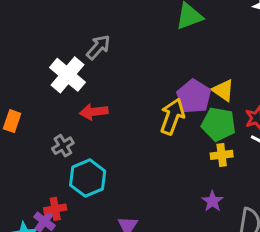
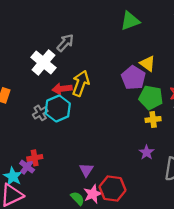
yellow triangle: (223, 90) -> (148, 64), moved
yellow arrow: (172, 116) -> (81, 83), moved
cyan hexagon: (88, 178) -> (58, 109), moved

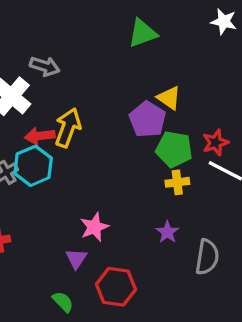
gray arrow: (65, 43) -> (45, 66), turned 66
pink star: (93, 194) -> (94, 227), moved

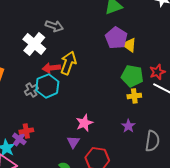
purple pentagon: (147, 119) -> (116, 38), moved

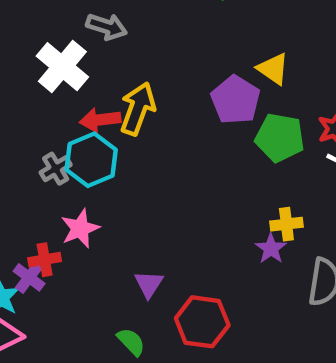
purple pentagon: (116, 38) -> (235, 100), moved
yellow cross: (134, 96) -> (286, 224), moved
pink star: (84, 123) -> (80, 229), moved

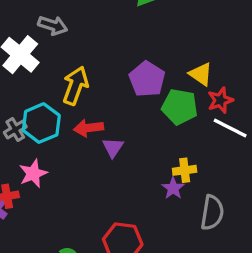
yellow triangle: (273, 69) -> (201, 74), moved
red arrow: (100, 120) -> (88, 128), moved
purple triangle: (149, 284) -> (113, 147), moved

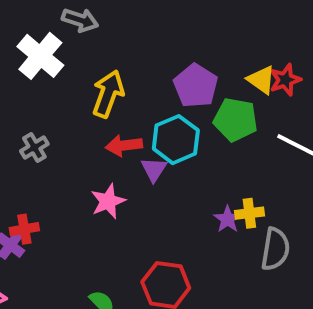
red star: (220, 100) -> (285, 80), moved
cyan hexagon: (41, 123) -> (176, 140), moved
yellow cross: (185, 170) -> (249, 213), moved
pink star: (33, 174) -> (108, 201), moved

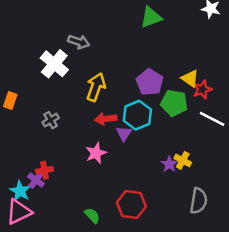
red star: (285, 80) -> (202, 89), moved
yellow cross: (249, 213) -> (183, 160), turned 35
gray semicircle: (275, 249) -> (199, 201), moved

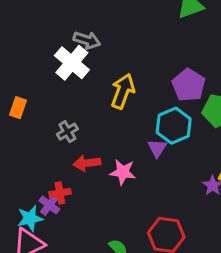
gray arrow: (79, 42) -> (87, 40), moved
red arrow: (106, 119) -> (87, 163), moved
pink star: (96, 153) -> (123, 172), turned 30
cyan star: (20, 191) -> (30, 218), turned 30

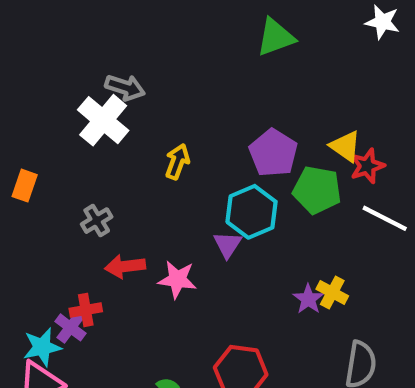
yellow arrow: (123, 91) -> (177, 162), size x0.7

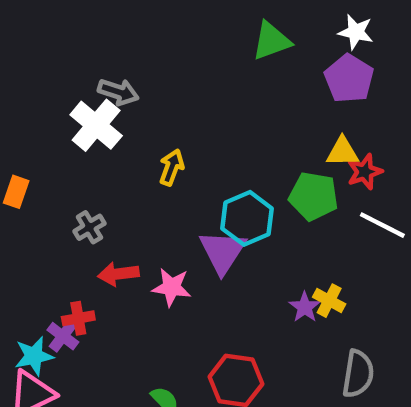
white star: (382, 22) -> (356, 32), moved
yellow triangle: (345, 146) -> (342, 152), turned -36
purple pentagon: (273, 153) -> (349, 79), moved
purple triangle: (228, 245) -> (223, 252), size x1.6

